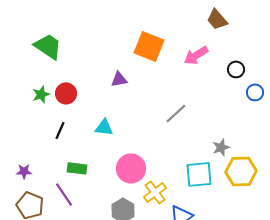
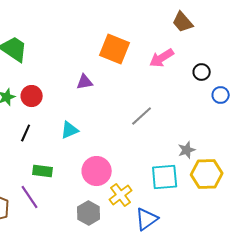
cyan triangle: (104, 127) -> (70, 130), turned -30

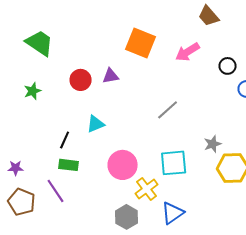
red circle: (32, 96) -> (81, 80), moved
black line: (26, 133) -> (65, 140), moved
cyan square: (165, 177) -> (174, 163), moved
gray hexagon: (89, 213) -> (127, 217), moved

